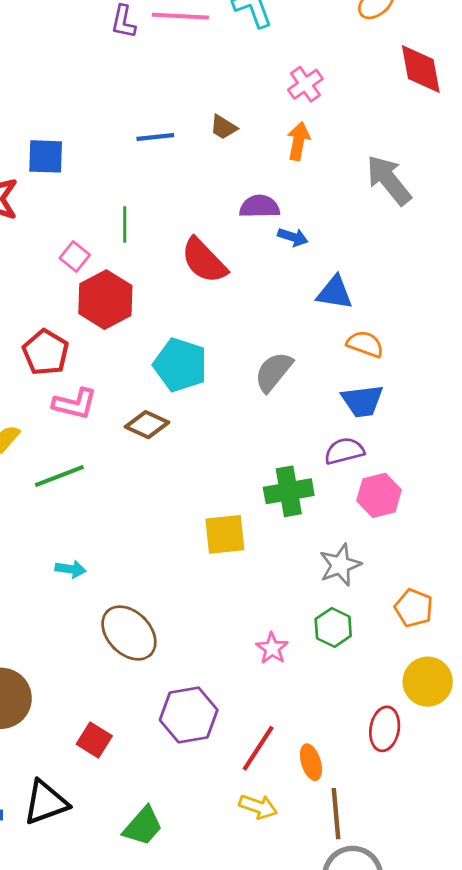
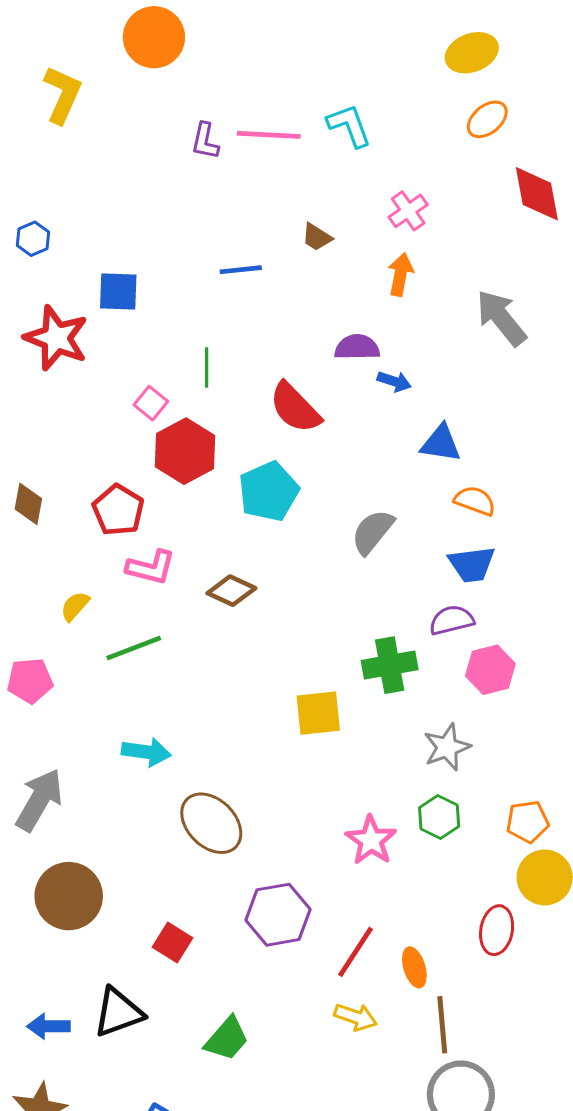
brown trapezoid: (223, 127) -> (317, 237), moved
cyan pentagon: (180, 365) -> (269, 491), moved, turned 30
cyan arrow: (71, 569) -> (146, 752), size x1.4
orange pentagon: (414, 608) -> (528, 822), moved, turned -30
pink star: (272, 648) -> (371, 840), size x1.4

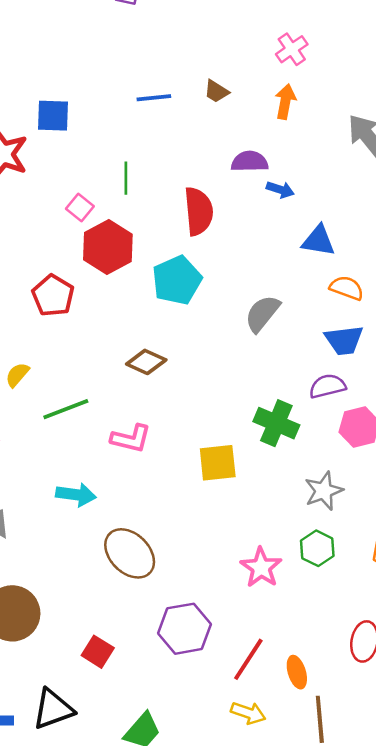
brown trapezoid: (317, 237) -> (216, 91), moved
red semicircle: (295, 408) -> (199, 211), turned -141
pink L-shape: (151, 567) -> (131, 439), moved
green cross: (390, 665) -> (276, 423), turned 33

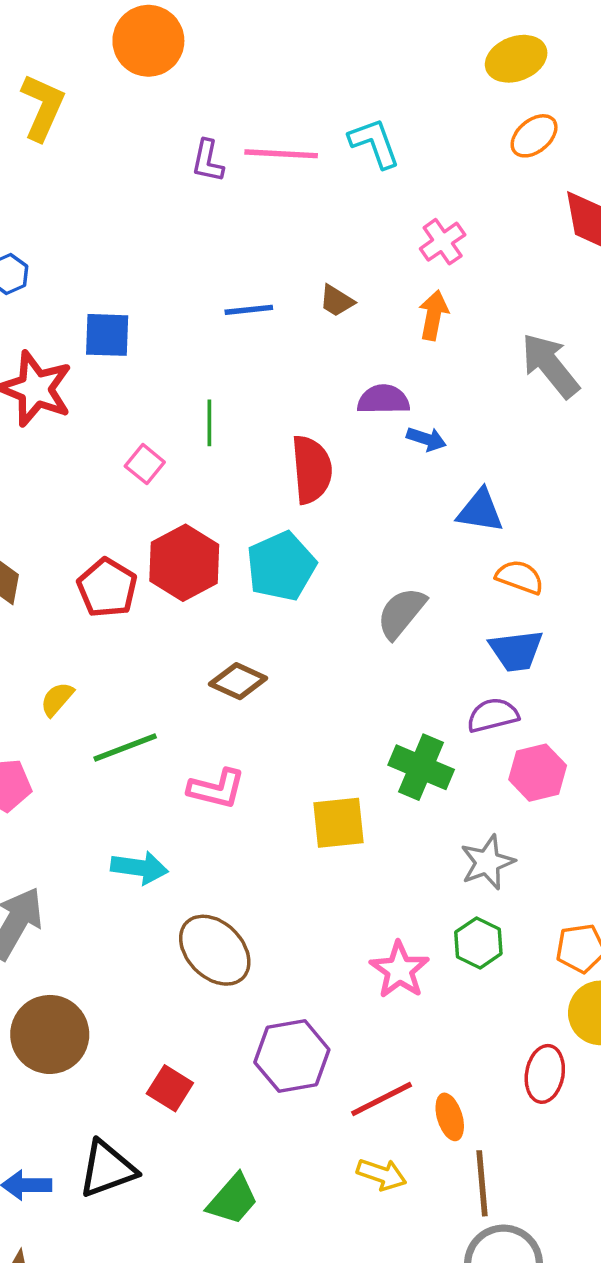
red hexagon: (108, 247) -> (184, 563), moved
red line: (248, 659) -> (382, 1099), turned 30

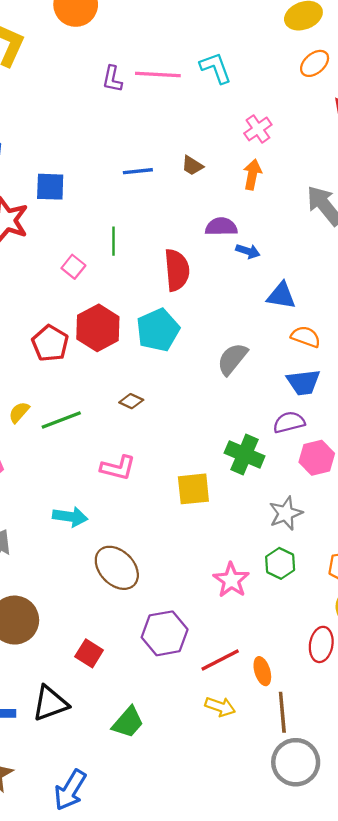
brown diamond: (238, 681) -> (131, 401), size x0.7
green line: (125, 747) -> (61, 420), moved

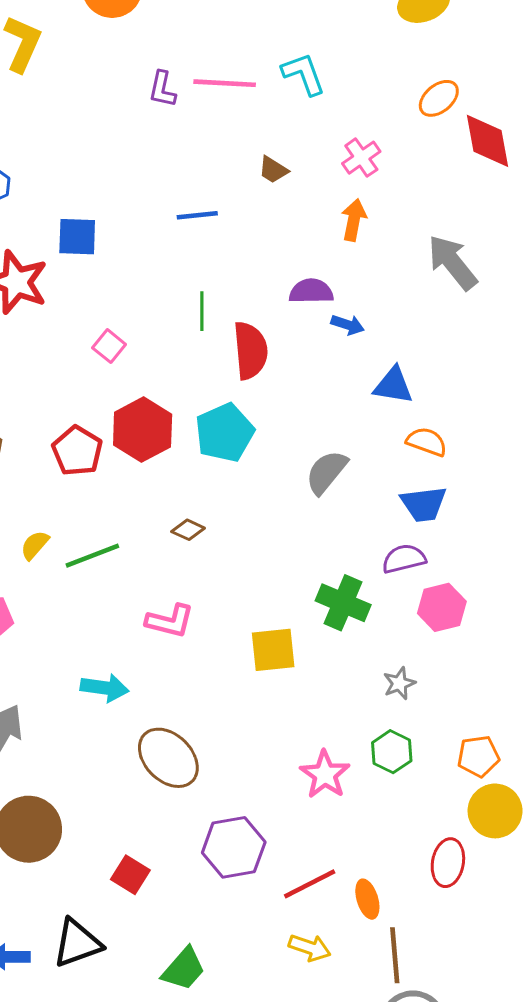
orange ellipse: (315, 63) -> (439, 98), moved
brown trapezoid: (192, 166) -> (273, 170), moved
green line: (113, 241) -> (202, 311), moved
gray star: (286, 513) -> (399, 683), size x0.7

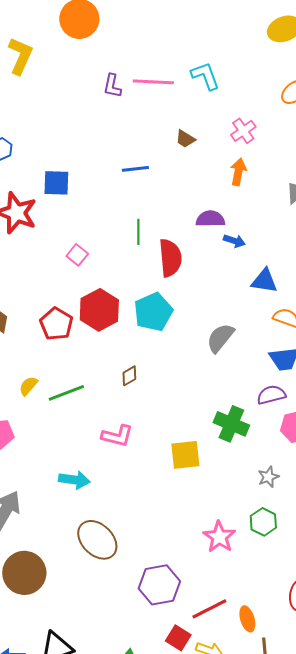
brown diamond: (188, 530) -> (129, 376), turned -55
brown ellipse: (168, 758) -> (97, 540), moved
red square: (130, 875) -> (178, 638), moved

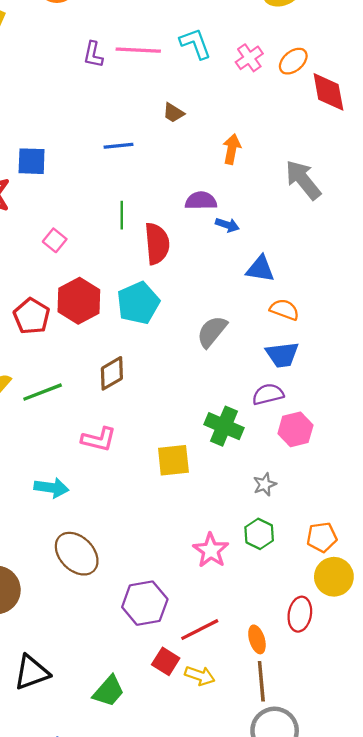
pink cross: (243, 131) -> (249, 58), moved
brown diamond: (129, 376) -> (112, 373), size x1.5
orange ellipse: (247, 619) -> (257, 639), moved

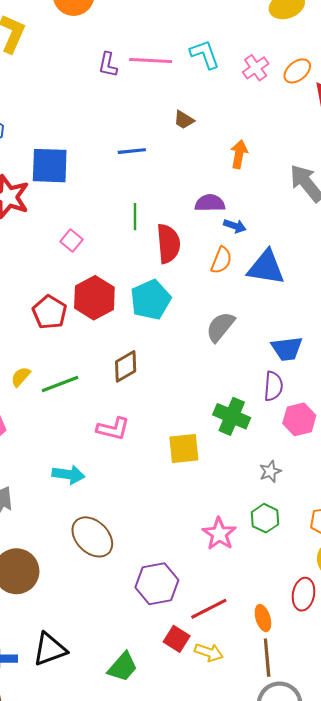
blue square: (32, 161) -> (50, 166), size x1.4
blue triangle: (260, 269) -> (266, 268), size x1.4
orange semicircle: (284, 310) -> (221, 260), moved, turned 92
purple semicircle: (268, 394) -> (273, 386), turned 108

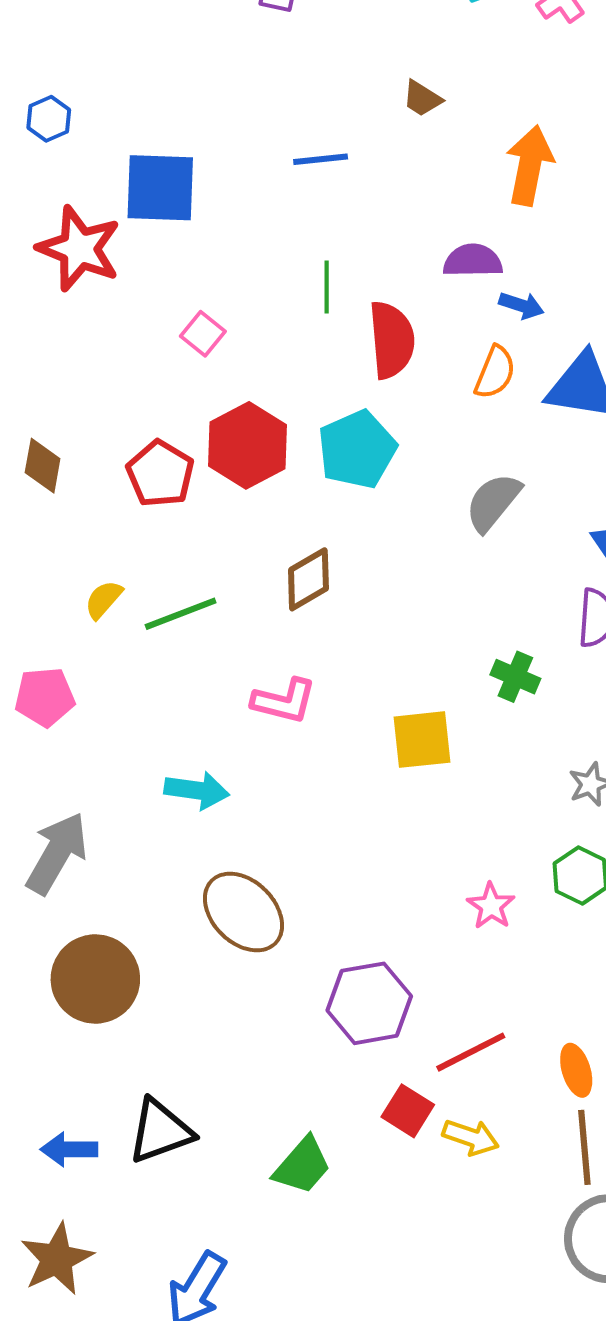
orange arrow: (239, 154) -> (530, 165), size x1.4
green cross: (232, 416) -> (515, 677), size x0.7
pink star: (219, 534) -> (491, 906), size x0.7

